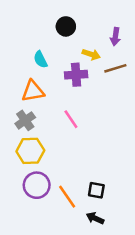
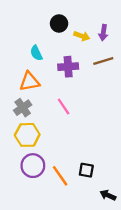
yellow arrow: (91, 54) -> (82, 36), moved
black arrow: (95, 218) -> (108, 195), moved

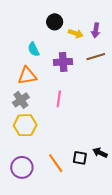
pink line: (64, 106) -> (59, 99), turned 42
purple circle: (33, 166) -> (22, 167), moved
black arrow: (108, 195) -> (100, 153), moved

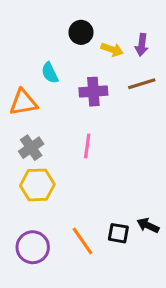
orange triangle: (27, 76) -> (23, 102), moved

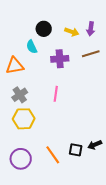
black circle: (81, 32) -> (44, 29), moved
black arrow: (148, 225) -> (95, 145), turned -48

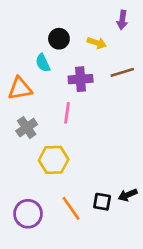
purple arrow: (91, 29) -> (122, 20), moved
pink line: (56, 94) -> (67, 113), moved
yellow hexagon: (24, 119) -> (54, 160), moved

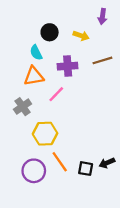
orange triangle: (20, 89) -> (34, 76), moved
pink line: (67, 113) -> (56, 94), turned 36
orange line: (71, 208) -> (60, 162), moved
purple circle: (28, 214) -> (34, 171), moved

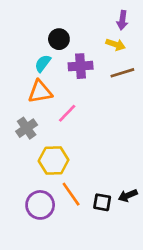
yellow arrow: (81, 36) -> (116, 44), moved
cyan semicircle: (36, 53) -> (43, 63), turned 63
purple cross: (68, 66) -> (81, 66), moved

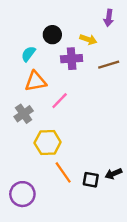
yellow arrow: (116, 44) -> (88, 39), moved
cyan semicircle: (43, 63) -> (28, 54), moved
purple circle: (40, 205) -> (22, 194), moved

